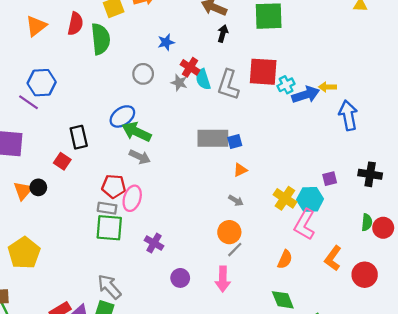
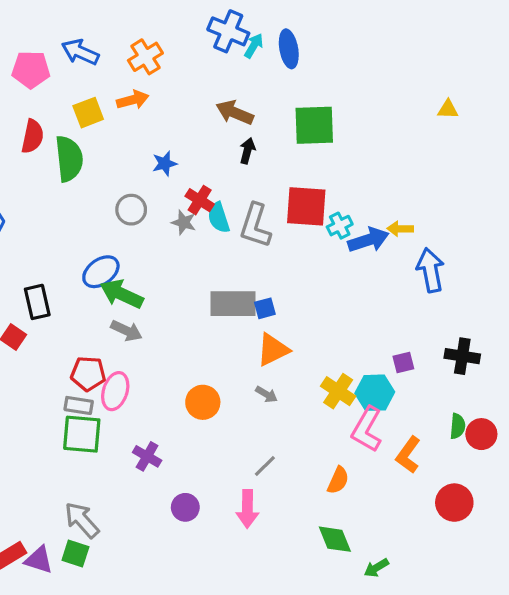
orange triangle: (240, 170) -> (273, 350), size x1.6
orange circle: (229, 232) -> (203, 402), moved
orange L-shape: (333, 258) -> (408, 455), moved

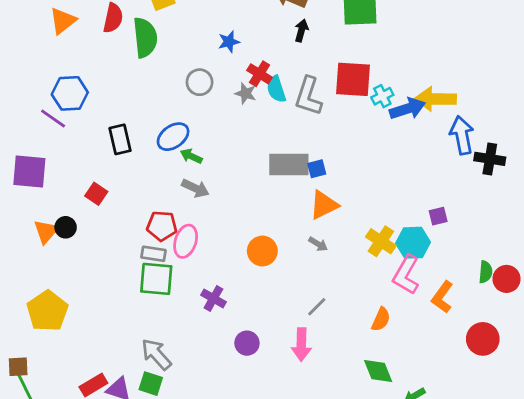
yellow arrow: (400, 229) -> (435, 99), size x1.8
green arrow: (122, 294) -> (191, 156), size x0.6
black rectangle: (37, 302) -> (120, 139), moved
black cross: (462, 356) -> (490, 159), moved

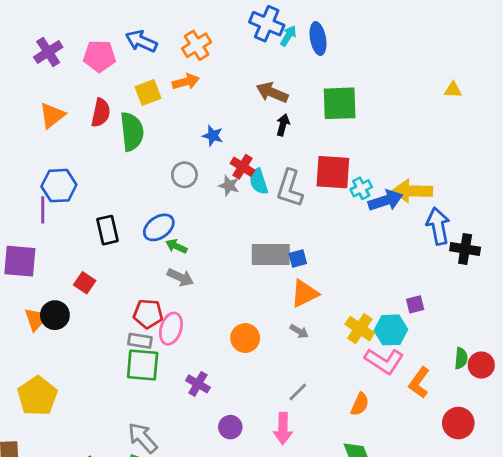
blue star: (229, 42) -> (213, 136), turned 30
purple line: (53, 118) -> (43, 210), turned 55
black circle: (66, 227) -> (55, 315), size x1.4
pink L-shape: (406, 275) -> (384, 361), turned -87

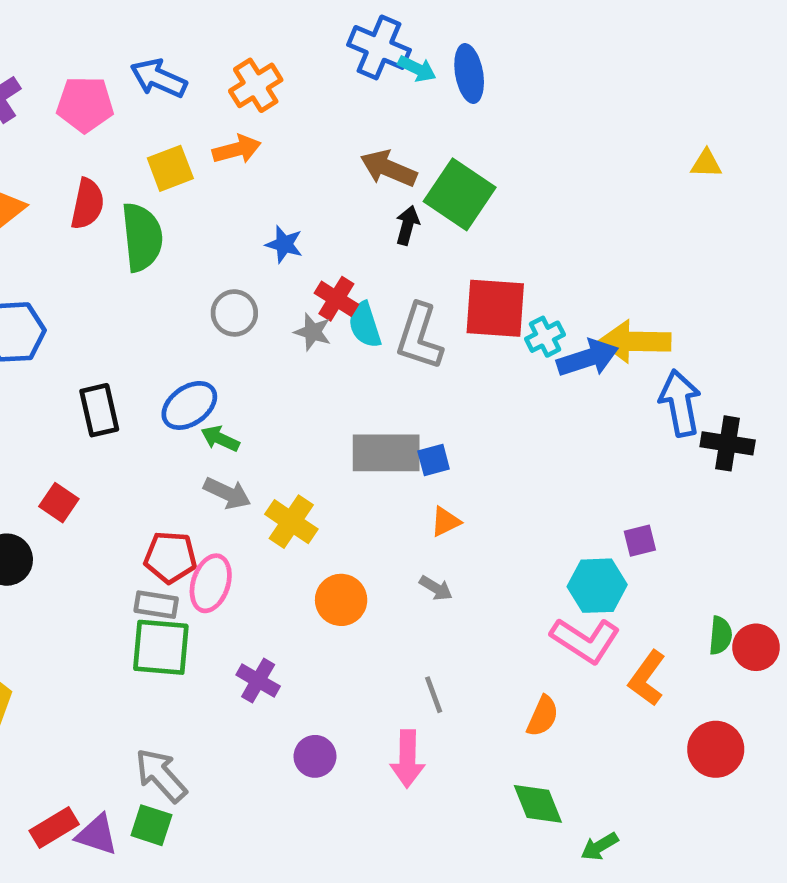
cyan arrow: (288, 36) -> (417, 69), turned 85
green square: (340, 103) -> (460, 194), moved, turned 36
orange triangle: (305, 294) -> (445, 522), size x0.6
yellow cross: (360, 329) -> (291, 522), moved
gray line: (298, 392) -> (434, 695), turned -65

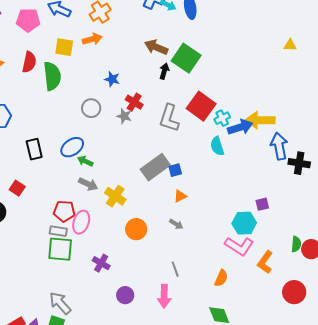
yellow square: (170, 168) -> (64, 47), turned 30
red square: (495, 308) -> (201, 106), turned 32
cyan semicircle: (365, 325) -> (217, 146), moved
gray rectangle: (386, 453) -> (155, 167), turned -36

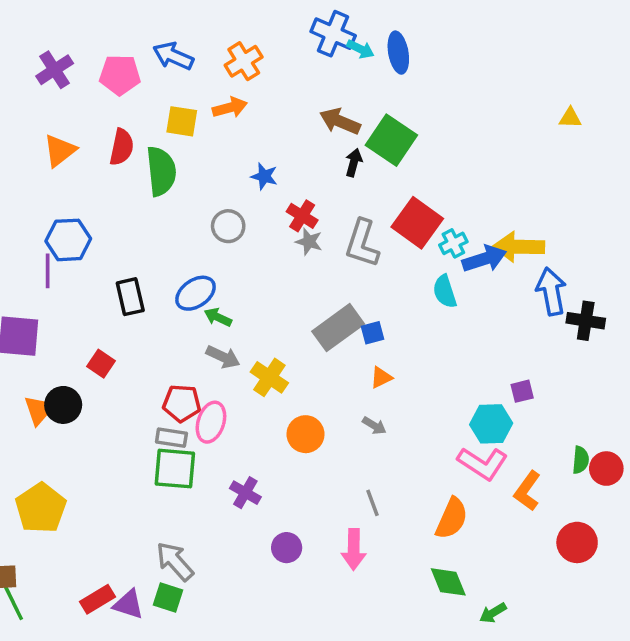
gray star: (124, 116) -> (309, 242), moved
orange semicircle: (221, 278) -> (452, 518), size x1.4

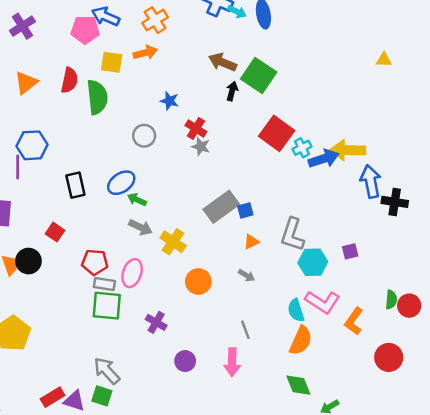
pink pentagon: (120, 75) -> (85, 30), moved
gray L-shape: (362, 243) -> (292, 235), moved
cyan semicircle: (445, 291) -> (296, 310), moved
red pentagon: (182, 403) -> (95, 262), moved
cyan hexagon: (491, 424) -> (313, 262), moved

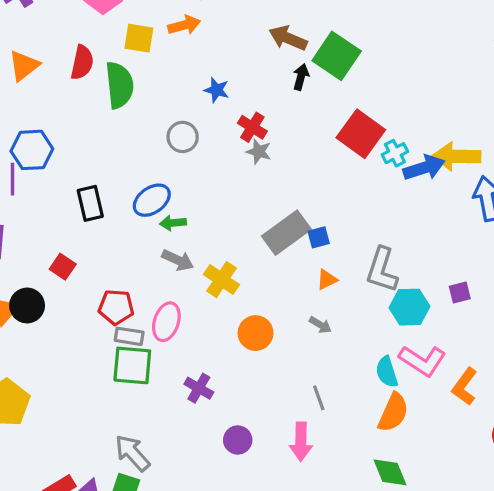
green arrow: (137, 200) -> (173, 223), turned -30

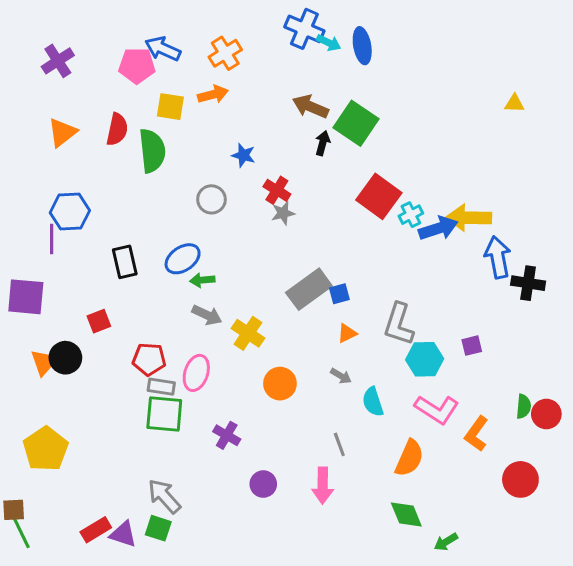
gray star: (259, 152) -> (283, 213), turned -30
red square: (63, 267) -> (99, 321), turned 35
cyan semicircle: (387, 372) -> (373, 402), moved

